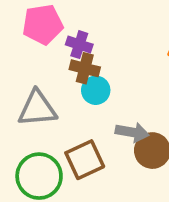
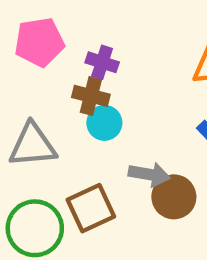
purple cross: (79, 45) -> (102, 62), moved

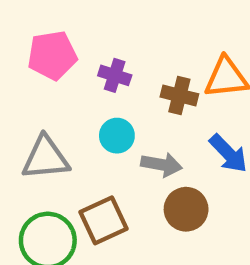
brown cross: (91, 96) -> (179, 95), moved
gray arrow: (149, 174) -> (162, 165), moved

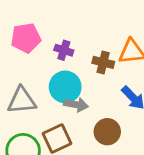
cyan circle: (117, 136) -> (65, 87), size x1.5
gray arrow: (162, 165) -> (76, 105), moved

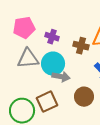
gray triangle: (22, 100) -> (28, 59), moved

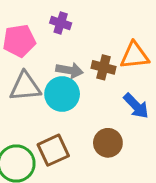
purple cross: (52, 37) -> (61, 23), moved
gray arrow: (61, 77) -> (69, 70), moved

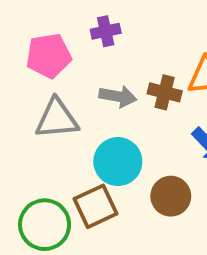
purple cross: (61, 23) -> (106, 31), turned -30
cyan circle: (62, 94) -> (118, 162), moved

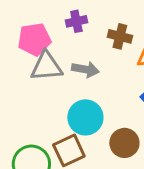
brown cross: (165, 92) -> (120, 36), moved
gray triangle: (57, 119) -> (46, 66), moved

